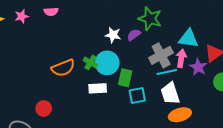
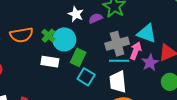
cyan square: (137, 96) -> (86, 77), turned 30

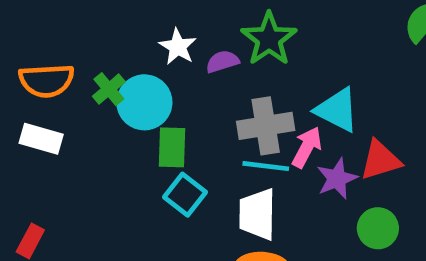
green rectangle: (78, 57) -> (172, 147), turned -30
white rectangle: (50, 62) -> (41, 139), moved

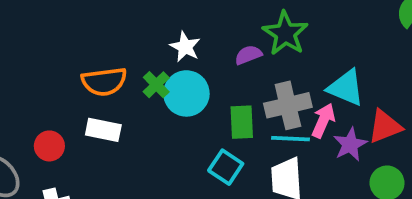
white star: (178, 47) -> (185, 47), moved
green rectangle: (172, 147) -> (242, 122), moved

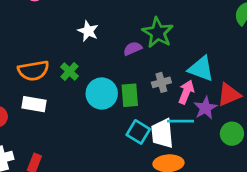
white star: (185, 47) -> (88, 31), moved
cyan circle: (186, 93) -> (102, 94), moved
gray cross: (288, 105) -> (161, 82), size x0.6
cyan line: (291, 139) -> (180, 121), moved
cyan square: (226, 167) -> (138, 132), moved

